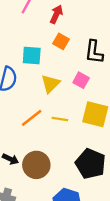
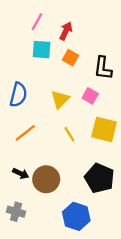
cyan square: (32, 55) -> (42, 50), moved
orange line: (32, 118) -> (25, 133), moved
yellow line: (60, 119) -> (69, 134), turned 49

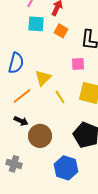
pink square: (90, 96) -> (78, 64), turned -32
yellow triangle: (60, 99) -> (43, 78), moved
black arrow: (21, 173) -> (21, 121), moved

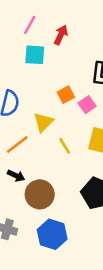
orange square: (61, 31) -> (66, 95), moved, turned 32
pink square: (78, 64) -> (87, 105), turned -32
blue hexagon: (66, 168) -> (52, 234), moved

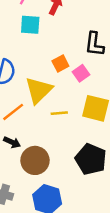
yellow triangle: (43, 122) -> (39, 90), size x1.4
yellow line: (65, 146) -> (59, 113), turned -63

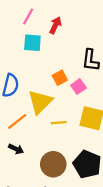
brown circle: (35, 160) -> (53, 164), moved

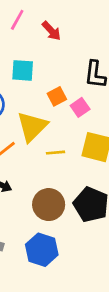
red arrow: (55, 25) -> (51, 31), turned 112
cyan square: (32, 43) -> (23, 70), moved

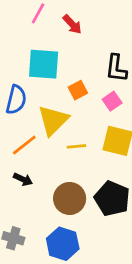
cyan square: (23, 70) -> (44, 64), size x1.4
pink square: (80, 107) -> (112, 101), moved

